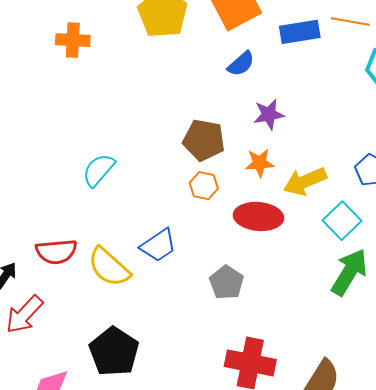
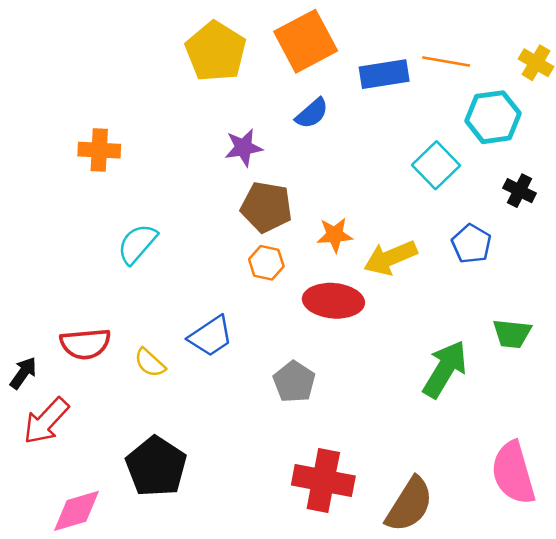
orange cross: (73, 40) -> (99, 150), moved
purple star: (269, 114) -> (244, 148), moved
cyan square: (342, 221) -> (436, 165), moved
yellow semicircle: (109, 267) -> (150, 363), size x0.6

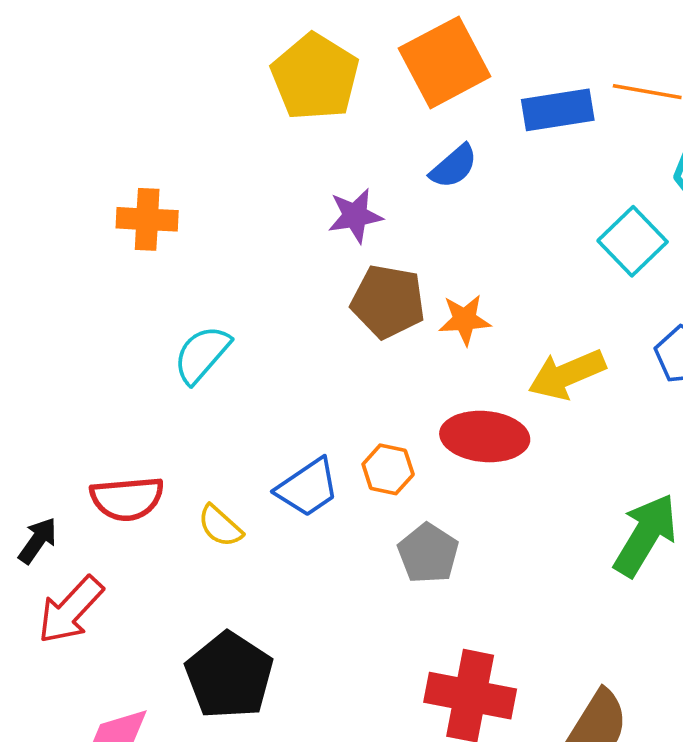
orange star: (335, 235) -> (465, 320), moved
orange hexagon: (266, 263) -> (388, 469), moved

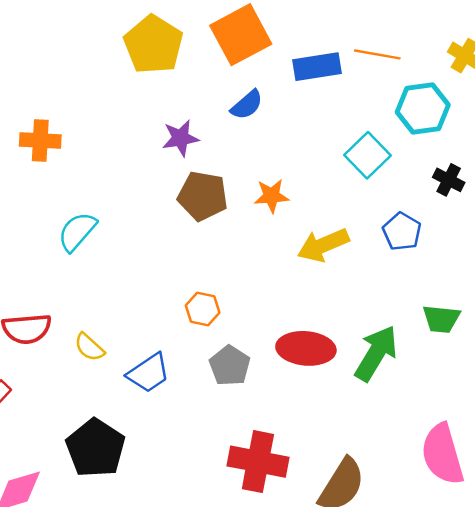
orange star: (465, 320) -> (271, 196), moved
red ellipse: (485, 437) -> (306, 348), moved
blue trapezoid: (308, 488) -> (148, 373), moved

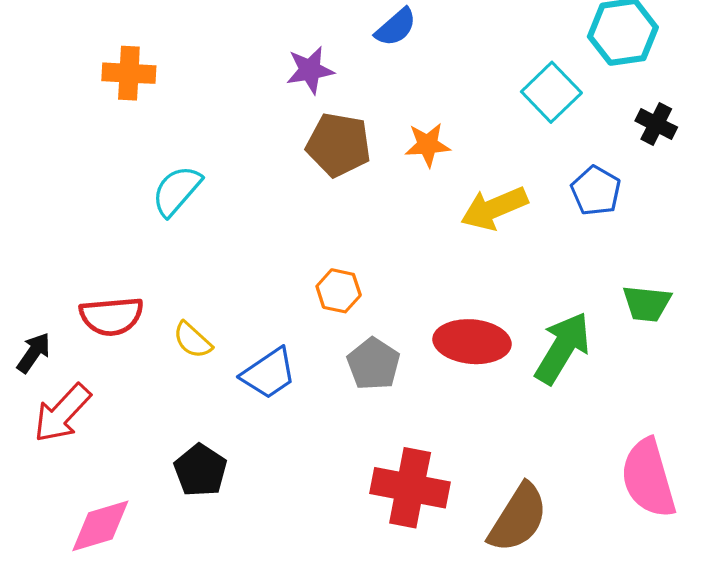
black pentagon: (96, 448) -> (200, 470), size x0.7

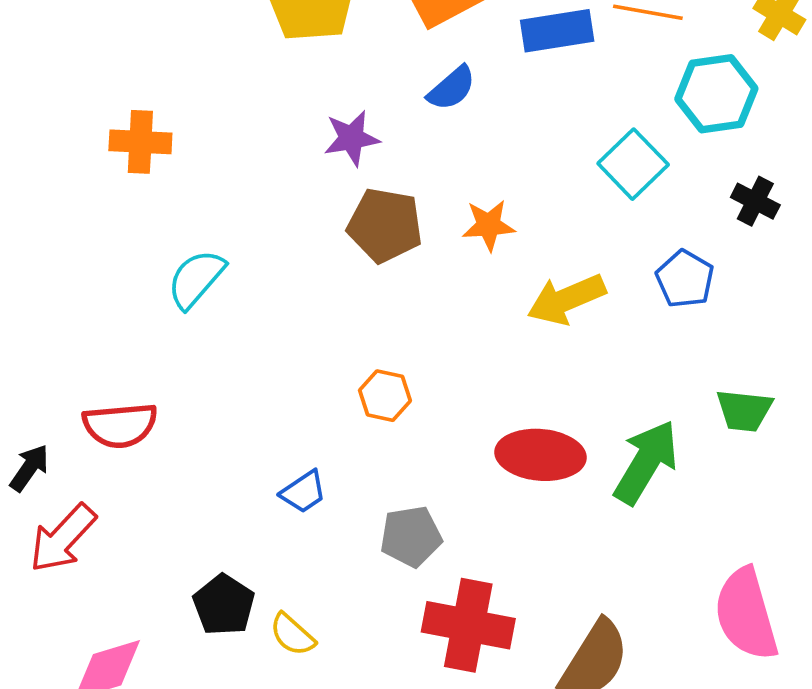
yellow semicircle: (192, 340) -> (292, 635), moved
gray pentagon: (374, 364) -> (411, 536), moved, turned 30
blue trapezoid: (269, 373) -> (303, 492), size x0.7

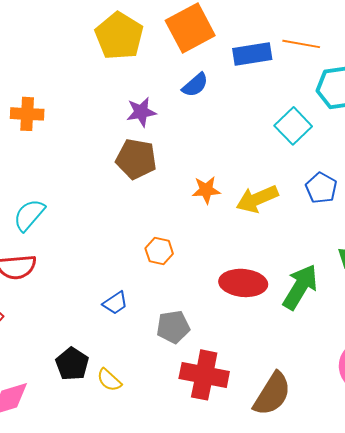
brown pentagon: (385, 225) -> (136, 159), moved
orange star: (489, 225) -> (206, 190), moved
cyan semicircle: (196, 279) -> (29, 215), moved

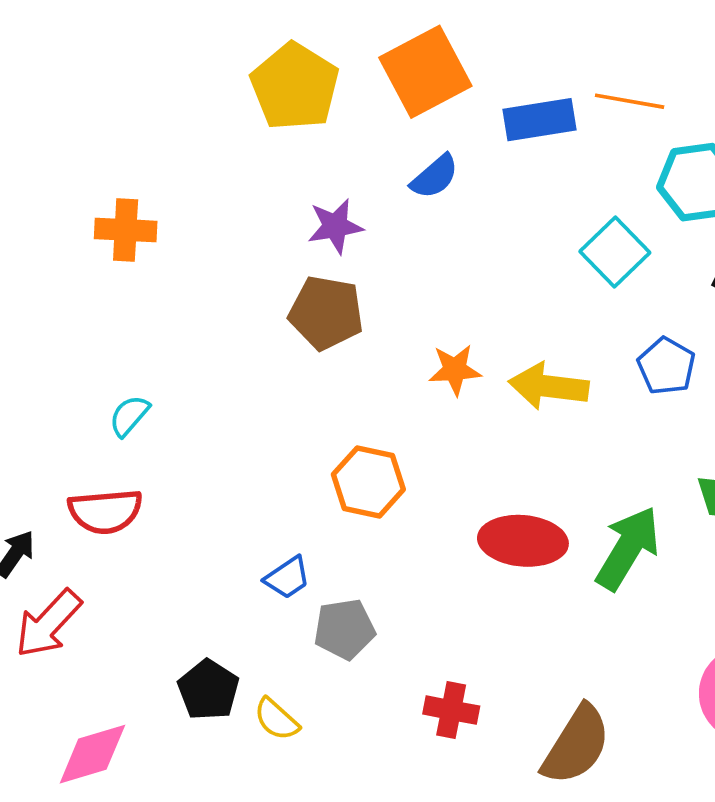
yellow arrow: (257, 199) -> (549, 386), turned 30
cyan semicircle: (29, 215) -> (129, 416), size x0.7
orange hexagon: (159, 251) -> (368, 482), size x1.4
gray pentagon: (173, 327) -> (344, 629), moved
red cross: (204, 375) -> (451, 710), size x0.6

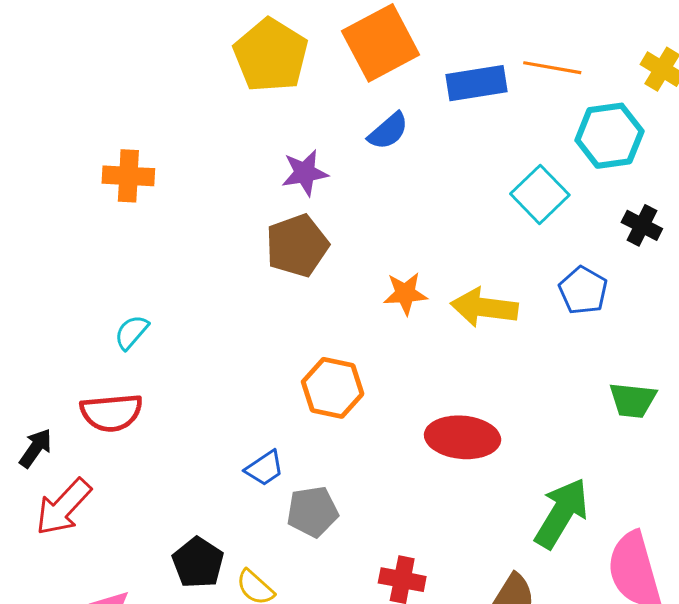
brown pentagon: (326, 313) -> (297, 246), turned -30
green arrow: (628, 548) -> (562, 513), moved

